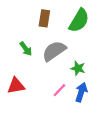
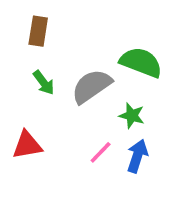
brown rectangle: (44, 18) -> (38, 31), moved
green semicircle: (79, 21) -> (141, 62), moved, turned -100

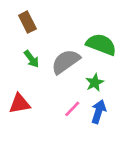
brown rectangle: (38, 31) -> (27, 22), turned -36
green star: (132, 116) -> (95, 83), turned 30

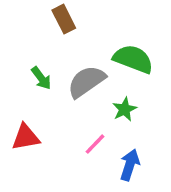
brown rectangle: (27, 22) -> (64, 19), moved
blue arrow: (99, 112) -> (130, 165), moved

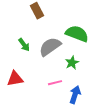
pink line: (95, 144) -> (55, 83), turned 32

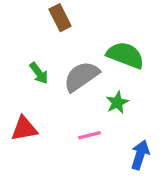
blue arrow: (75, 95) -> (140, 155), moved

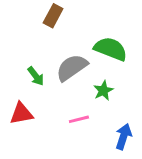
brown rectangle: (60, 18) -> (53, 16), turned 55
green arrow: (39, 73) -> (36, 76), moved

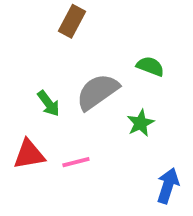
green semicircle: (111, 49) -> (150, 66), size x0.6
pink line: (79, 119) -> (76, 162), moved

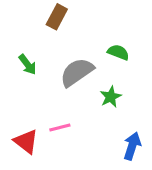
green arrow: (49, 103) -> (28, 65), moved
red triangle: (29, 154) -> (26, 141), moved, turned 48

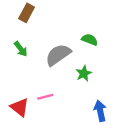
brown rectangle: (57, 17) -> (27, 13), moved
blue arrow: (132, 146) -> (100, 111), turned -30

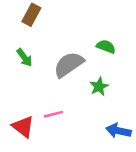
blue arrow: (100, 111) -> (118, 131), turned -66

